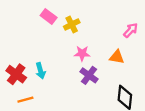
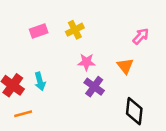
pink rectangle: (49, 16) -> (39, 31), moved, turned -56
orange triangle: (117, 57) -> (125, 66), turned 42

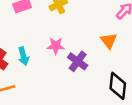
pink star: (86, 62) -> (56, 46), moved

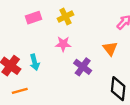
pink star: (56, 46) -> (63, 44), moved

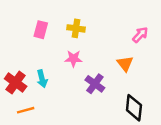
yellow cross: (65, 17) -> (76, 28), turned 35
pink rectangle: (33, 18) -> (41, 30), turned -56

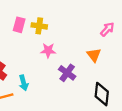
yellow cross: (76, 28) -> (39, 26), moved
cyan arrow: (42, 79) -> (24, 83), moved

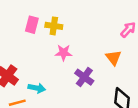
cyan arrow: (24, 83) -> (37, 88), turned -64

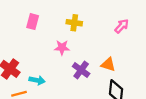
yellow cross: (54, 26) -> (74, 23), moved
orange triangle: (114, 58) -> (108, 64), moved, turned -35

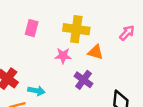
yellow cross: (74, 23) -> (76, 29), size x1.5
orange triangle: (108, 64) -> (96, 52), moved

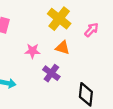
yellow cross: (76, 29) -> (59, 19), moved, turned 30

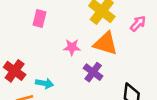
orange triangle: (62, 48) -> (106, 43), size x1.5

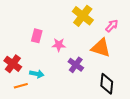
pink rectangle: (39, 19) -> (37, 36), moved
orange triangle: (106, 43) -> (101, 48), moved

